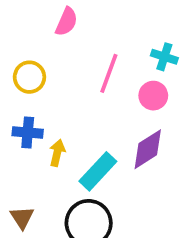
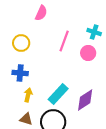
purple diamond: (148, 149) -> (85, 100), moved
yellow arrow: (57, 153) -> (28, 95), moved
brown triangle: (22, 217) -> (26, 119), moved, turned -40

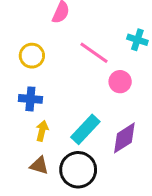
pink line: (64, 41) -> (94, 53), turned -75
pink circle: (88, 53) -> (120, 82), moved

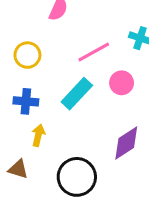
pink line: (94, 53) -> (94, 52), turned -64
cyan rectangle: (85, 129) -> (77, 94), moved
brown triangle: (39, 165) -> (18, 169), moved

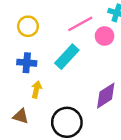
pink circle: (122, 83) -> (105, 36), moved

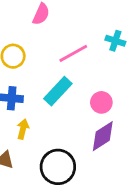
pink circle: (105, 36) -> (101, 102), moved

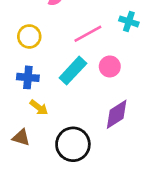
pink circle: (101, 102) -> (110, 66), moved
yellow arrow: (23, 129) -> (39, 107), turned 114

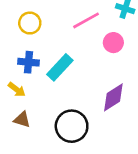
pink circle: (110, 66) -> (113, 43), moved
cyan rectangle: (73, 71) -> (60, 67), moved
yellow arrow: (39, 107) -> (17, 90), moved

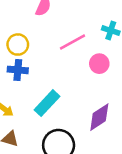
blue cross: (29, 62) -> (18, 70), moved
cyan rectangle: (60, 67) -> (47, 103), moved

